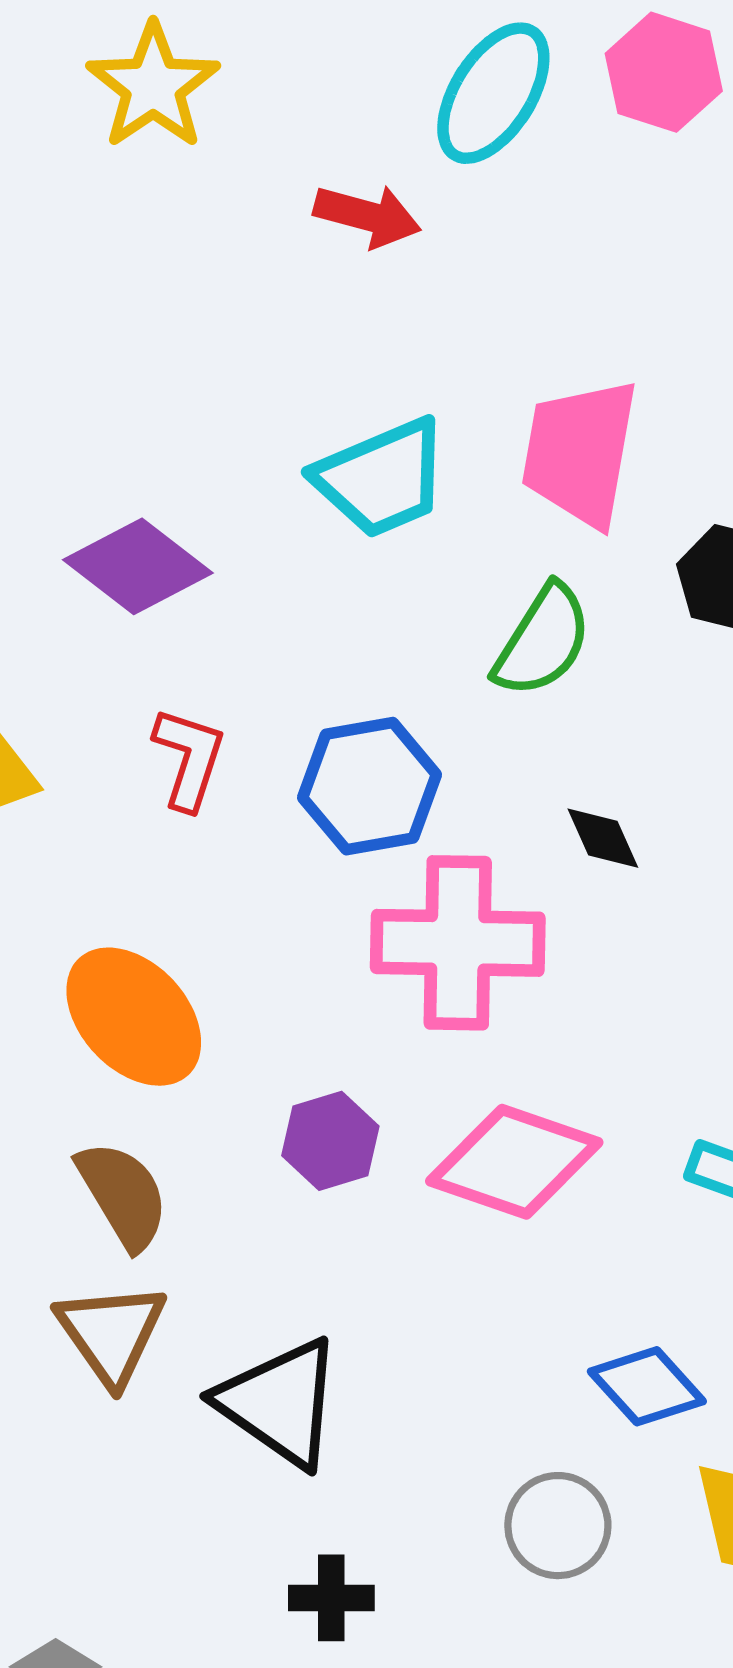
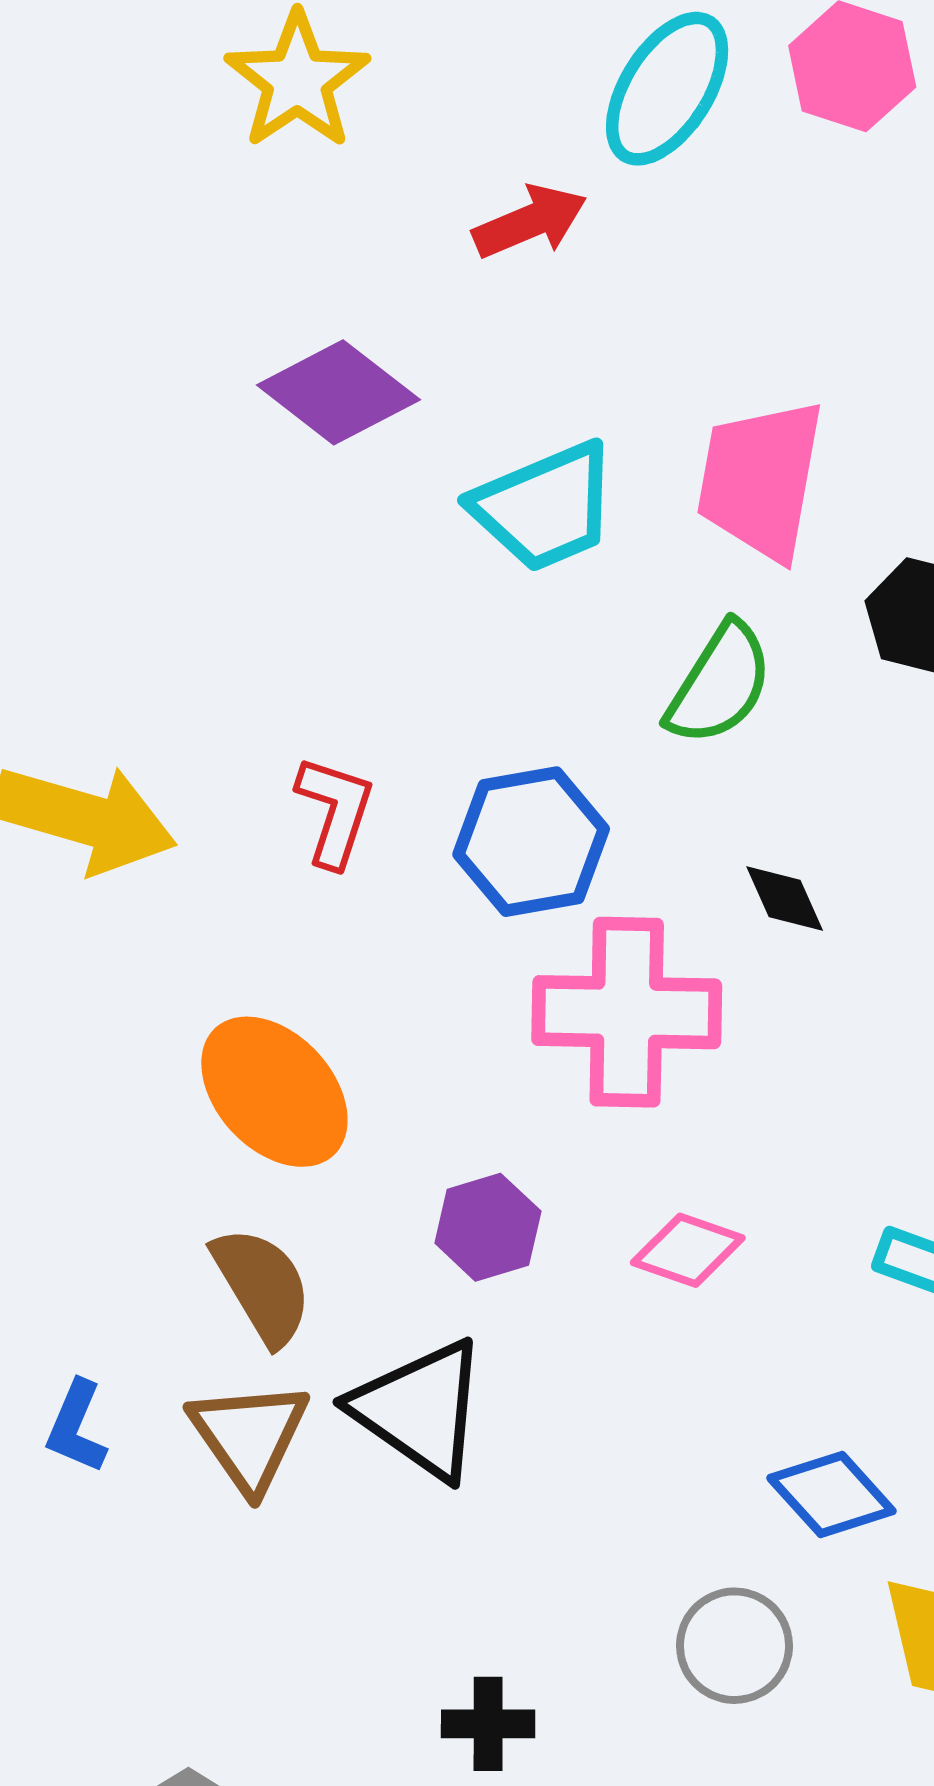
red arrow: (367, 216) -> (530, 222), turned -38
purple diamond: (138, 566) -> (338, 392), moved
pink diamond: (514, 1162) -> (688, 1250), size x0.6
black triangle: (280, 1403) -> (420, 1409), moved

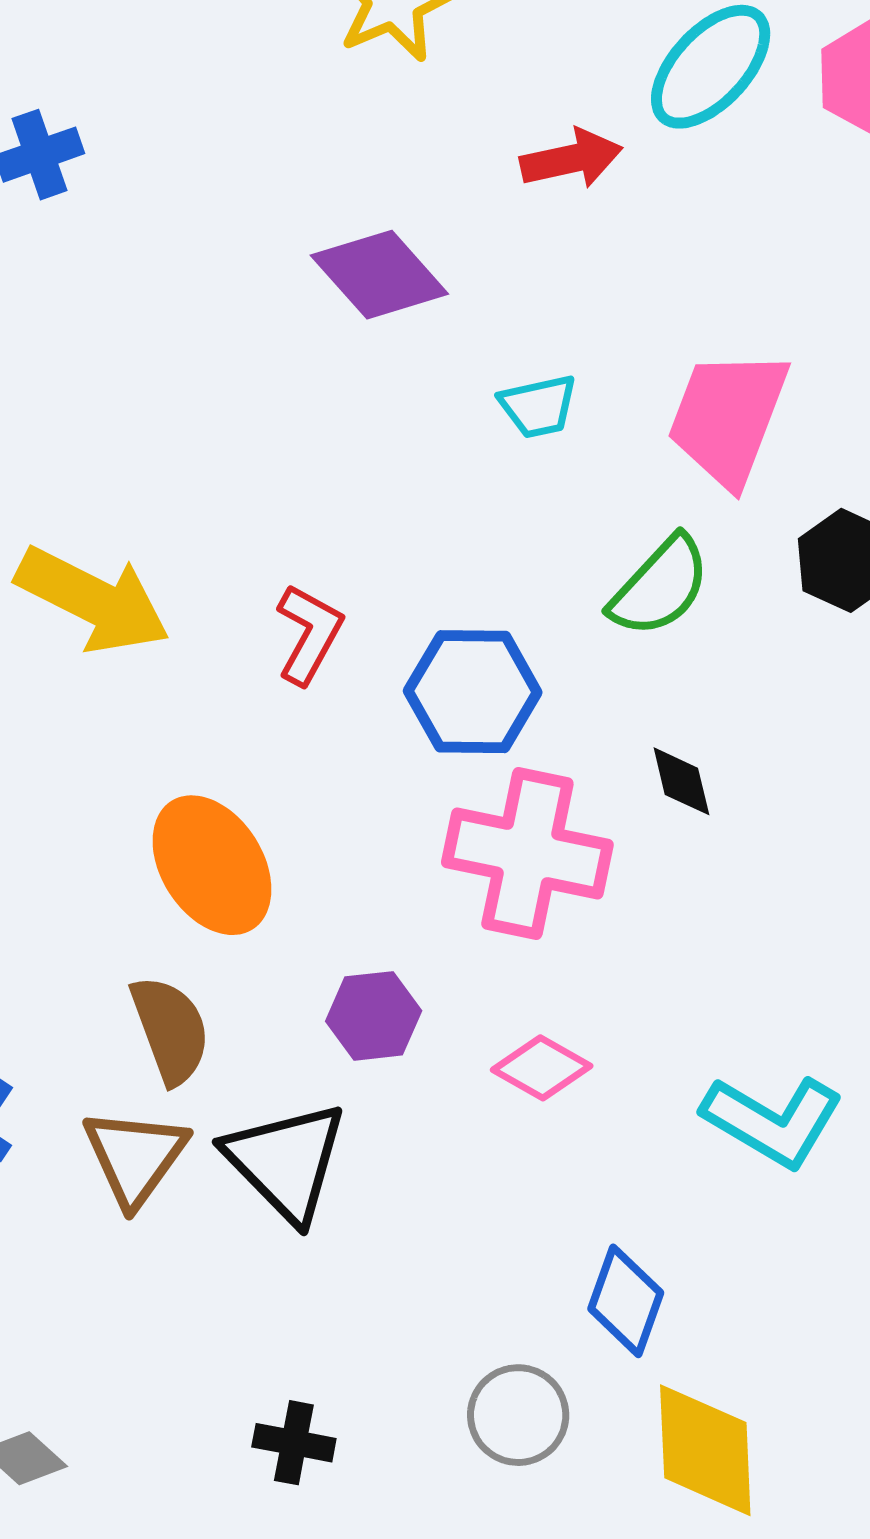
cyan trapezoid: (545, 507) -> (538, 406), size x0.6
blue diamond: (831, 1495) -> (626, 1301), turned 51

